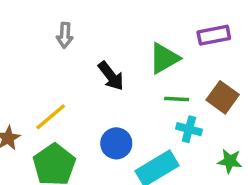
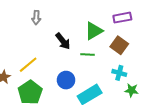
brown square: (223, 97) -> (119, 45), moved
green line: (177, 99) -> (88, 54), moved
cyan cross: (189, 129) -> (119, 73), moved

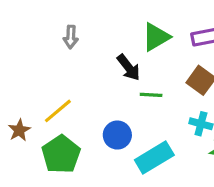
green triangle: (94, 31) -> (156, 37), moved
black arrow: (63, 41) -> (129, 68), moved

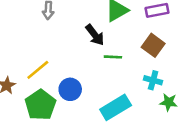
blue circle: (117, 135) -> (70, 89), moved

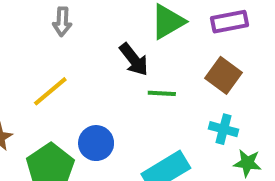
yellow line: (38, 70) -> (50, 91), moved

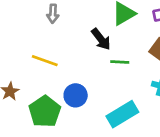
yellow line: (50, 91) -> (45, 61), turned 60

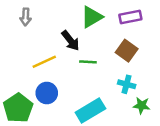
yellow line: (45, 61) -> (44, 62), moved, turned -45

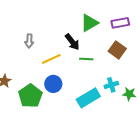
gray arrow: (26, 17) -> (29, 41), moved
cyan cross: (127, 84) -> (111, 85), moved, turned -32

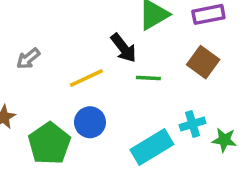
gray arrow: (29, 41) -> (28, 59), moved, turned 48

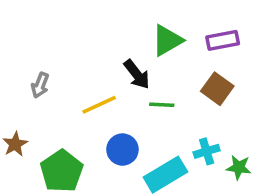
gray arrow: (28, 59) -> (40, 85), turned -30
blue circle: (90, 122) -> (122, 150), moved

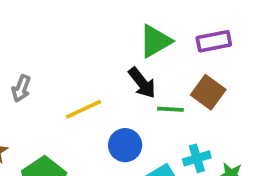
black arrow: (137, 74) -> (142, 83), moved
green line: (162, 105) -> (170, 109), moved
blue circle: (122, 150) -> (125, 145), moved

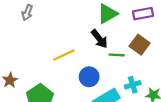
gray arrow: (21, 88) -> (27, 13), moved

